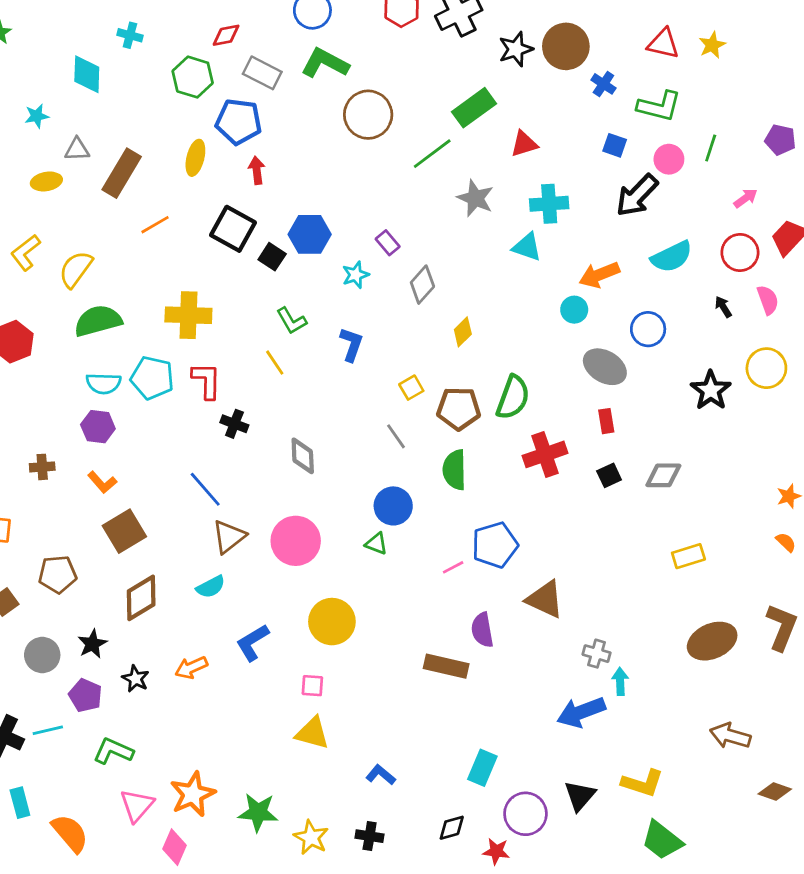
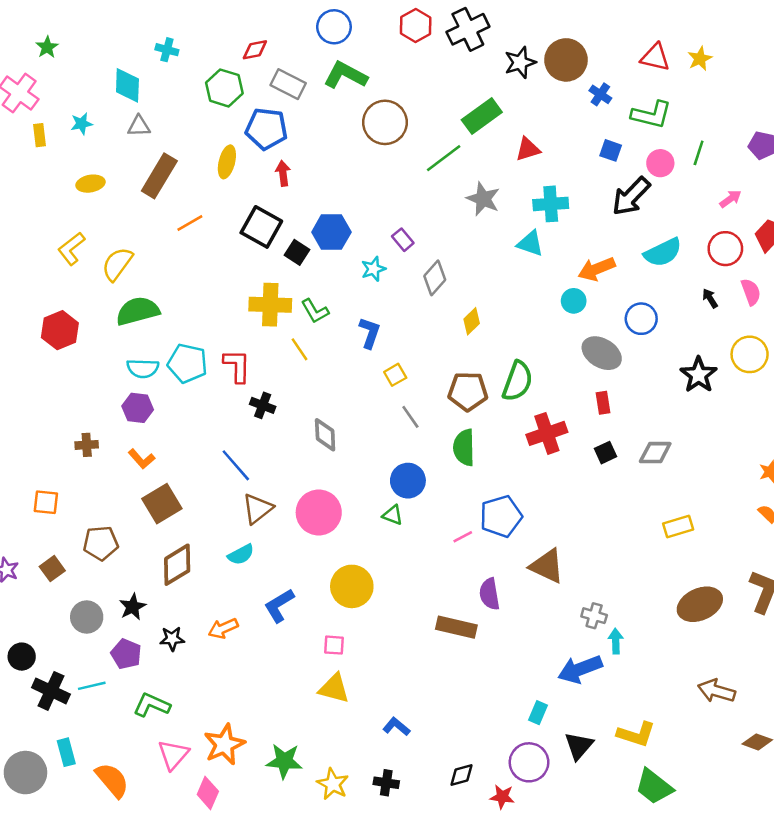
gray triangle: (77, 149) -> (139, 126), moved
yellow cross: (188, 315) -> (270, 305), moved
yellow square: (411, 388) -> (395, 375), moved
black star: (136, 679) -> (172, 639), turned -30
cyan rectangle: (482, 768) -> (538, 713), moved, size x0.7

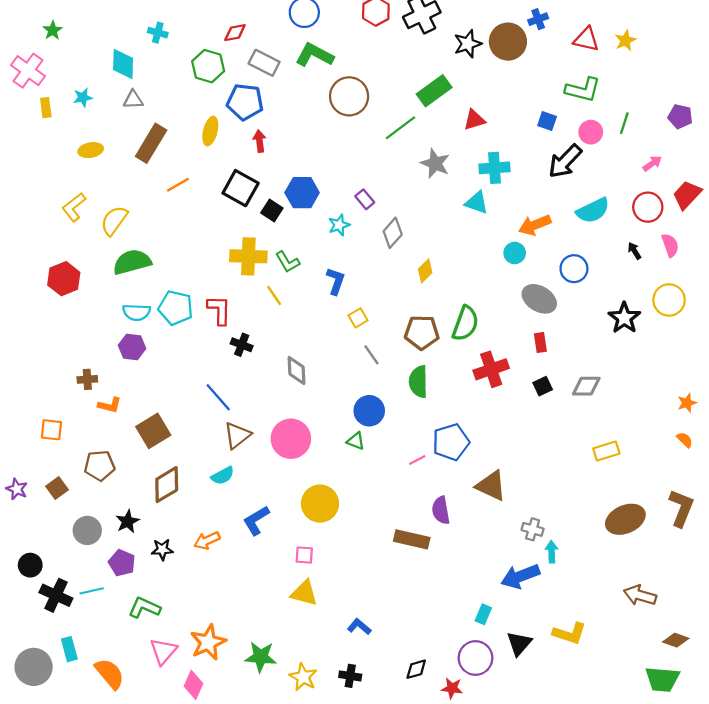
blue cross: (600, 94) -> (538, 19), moved, turned 36
orange L-shape: (141, 459) -> (110, 405), moved, turned -35
green trapezoid: (654, 787) -> (662, 679), moved, turned -33

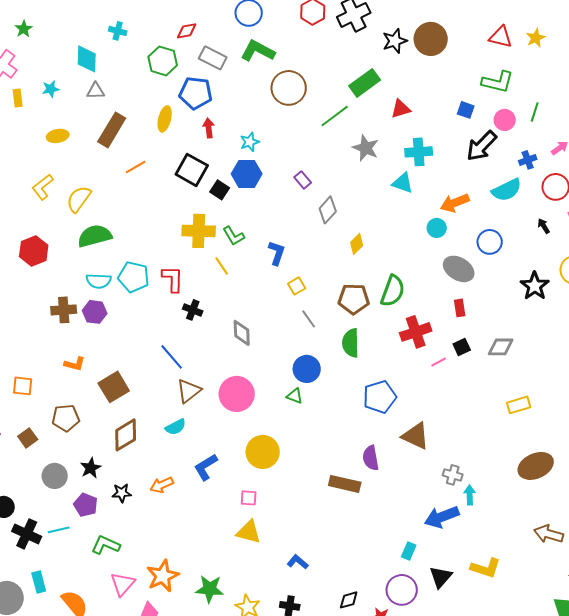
blue cross: (538, 19) -> (528, 160), moved
cyan star: (339, 225) -> (250, 142), moved
brown cross: (87, 379) -> (64, 310), moved, size x1.4
pink line: (417, 460) -> (439, 362), moved

